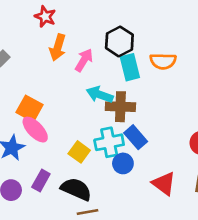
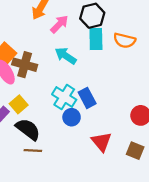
brown cross: (120, 107) -> (25, 65), moved
cyan cross: (109, 142) -> (64, 97), turned 30
yellow square: (79, 152) -> (19, 104), moved

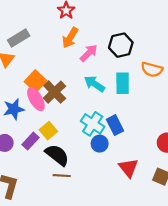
cyan rectangle: (96, 39) -> (123, 83), moved
brown cross: (25, 65) -> (55, 92), turned 30

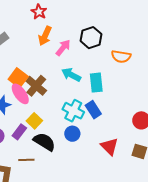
cyan rectangle: (123, 83) -> (96, 83), moved
blue circle: (100, 144) -> (72, 134), moved
brown line: (62, 176) -> (26, 160), moved

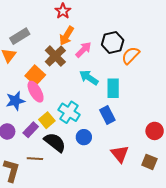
orange semicircle: (121, 57) -> (131, 55), moved, turned 120
brown cross: (36, 86) -> (55, 56), moved
cyan cross: (73, 111) -> (69, 112), moved

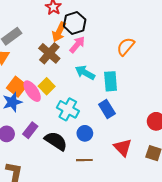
black hexagon: (113, 42) -> (75, 23), moved
orange square: (35, 75) -> (17, 87), moved
yellow square: (47, 120) -> (47, 86), moved
brown line: (35, 159) -> (84, 160), moved

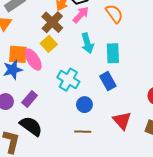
orange semicircle: (126, 47) -> (114, 14), moved, turned 102
cyan arrow: (85, 73) -> (87, 43), turned -138
yellow square: (47, 86) -> (49, 44), moved
orange square: (17, 87) -> (18, 54), turned -36
black semicircle: (56, 141) -> (31, 126), moved

